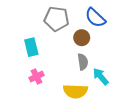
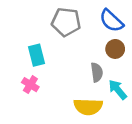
brown circle: (82, 38) -> (115, 49), moved
pink cross: (37, 77) -> (30, 85), moved, turned -32

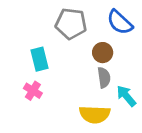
brown circle: (115, 49) -> (103, 53), moved

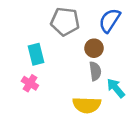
blue semicircle: (120, 22) -> (110, 20), turned 80

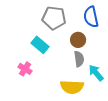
blue semicircle: (110, 20) -> (91, 17), turned -45
cyan rectangle: (36, 54) -> (40, 45), moved, turned -36

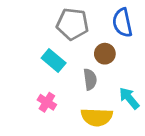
gray semicircle: (79, 59) -> (90, 79), moved
pink cross: (25, 69) -> (47, 102), moved

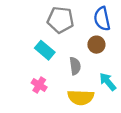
brown circle: (105, 54) -> (96, 45), moved

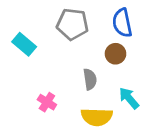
cyan rectangle: (45, 50) -> (24, 44), moved

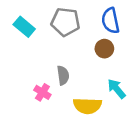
cyan rectangle: (24, 44) -> (24, 27), moved
gray semicircle: (90, 79) -> (63, 75), moved

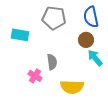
cyan rectangle: (24, 27) -> (20, 35), moved, turned -30
cyan arrow: (117, 89) -> (95, 58), moved

